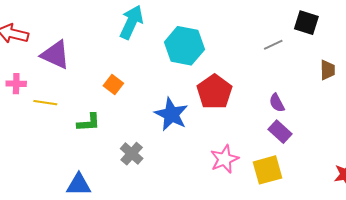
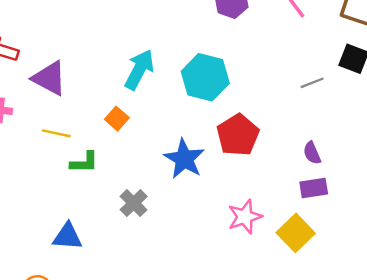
cyan arrow: (131, 22) -> (139, 70), moved
yellow line: (45, 103) -> (56, 133), moved
purple rectangle: (280, 132) -> (314, 188), turned -55
yellow square: (267, 170) -> (296, 233), turned -32

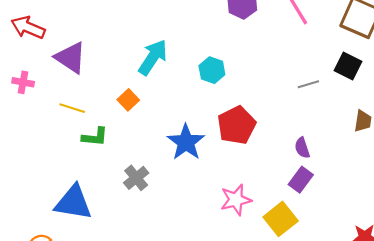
cyan hexagon: (205, 77) -> (212, 70), size x0.6
purple rectangle: (314, 188) -> (301, 180), turned -50
blue triangle: (67, 236) -> (73, 202), size x1.4

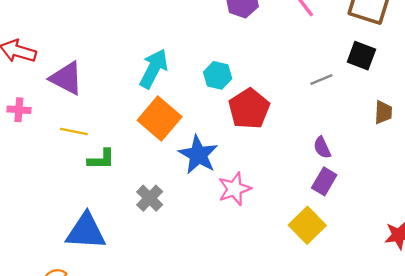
orange square: (128, 100) -> (160, 119), moved, size x1.8
red pentagon: (237, 125) -> (249, 109), moved
pink star: (236, 200) -> (234, 189), moved

